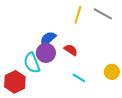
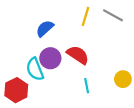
blue semicircle: (48, 39) -> (45, 29), moved
red semicircle: (71, 50) -> (78, 55), size x1.5
cyan line: (79, 78) -> (87, 86), turned 48

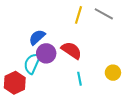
blue semicircle: (45, 29) -> (37, 37), moved
cyan semicircle: (35, 69) -> (32, 64), turned 45

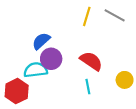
red semicircle: (71, 50) -> (91, 61), moved
cyan semicircle: (32, 64) -> (36, 70), turned 60

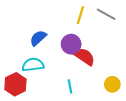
purple circle: (51, 59) -> (71, 44), moved
yellow circle: (125, 80) -> (112, 84), moved
cyan line: (88, 87) -> (70, 86), moved

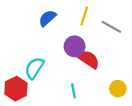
gray line: (106, 14) -> (111, 27), moved
blue semicircle: (38, 38) -> (47, 18), moved
cyan semicircle: (33, 65) -> (34, 68), turned -50

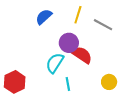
cyan semicircle: (34, 68) -> (55, 63), moved

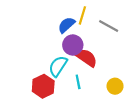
blue semicircle: (44, 17) -> (66, 25), moved
red hexagon: (15, 82) -> (43, 86), moved
cyan line: (68, 84) -> (78, 82), moved

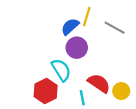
red semicircle: (87, 58) -> (99, 83), moved
cyan semicircle: (58, 66) -> (61, 70), turned 115
cyan line: (78, 82) -> (82, 98), moved

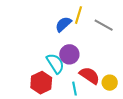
purple circle: (77, 48) -> (69, 54), moved

